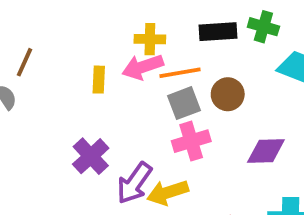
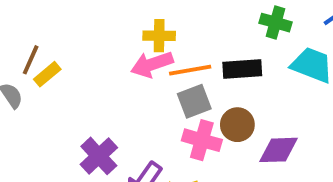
black rectangle: (218, 32) -> (242, 69), moved
yellow rectangle: (99, 80) -> (47, 74), moved, turned 48
brown circle: (228, 94) -> (237, 125), moved
pink cross: (191, 141) -> (202, 140), turned 33

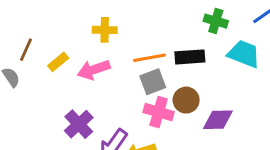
yellow cross: (159, 36) -> (105, 30), moved
pink arrow: (152, 64) -> (94, 70), moved
yellow rectangle: (47, 74) -> (58, 62), moved

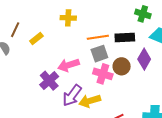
pink arrow: (94, 70) -> (68, 65), moved
purple diamond: (218, 120) -> (144, 59), moved, turned -60

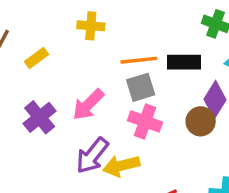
pink arrow: (68, 65) -> (88, 105), turned -30
brown circle: (122, 66) -> (201, 121), moved
purple cross: (49, 81) -> (40, 117), moved

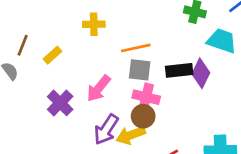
black rectangle: (184, 62) -> (179, 70), moved
gray square: (141, 87) -> (140, 70), turned 30
brown circle: (201, 121) -> (143, 116), moved

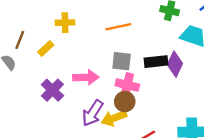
yellow cross: (94, 24) -> (65, 23), moved
orange line: (136, 48) -> (118, 27), moved
pink arrow: (98, 88) -> (86, 77), turned -130

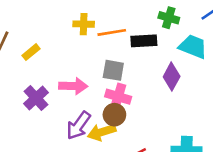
yellow cross: (65, 23) -> (84, 24), moved
black rectangle: (156, 62) -> (144, 41), moved

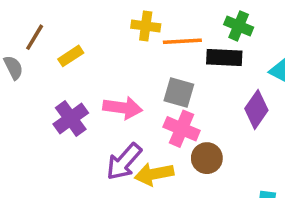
green cross: (169, 18) -> (239, 26), moved
brown circle: (114, 115) -> (207, 158), moved

